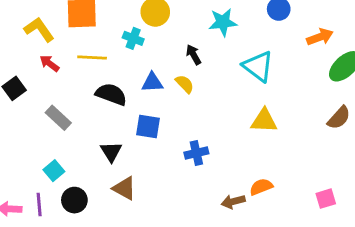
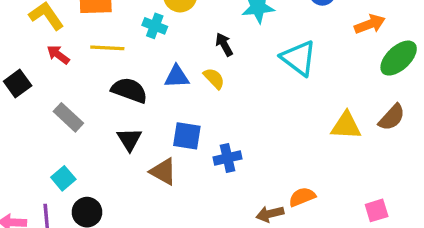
yellow triangle: (264, 121) -> (346, 126), moved
blue square: (148, 127) -> (187, 136), moved
black triangle: (111, 152) -> (129, 139), moved
brown triangle: (124, 188) -> (163, 172), moved

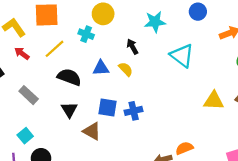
yellow line: (107, 48) -> (55, 49), turned -45
blue cross: (228, 158) -> (134, 111), moved

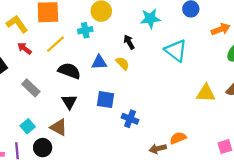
cyan cross: (86, 34) -> (85, 30), turned -32
blue cross: (134, 111) -> (130, 119), moved, turned 35
brown triangle: (92, 131) -> (59, 127), moved

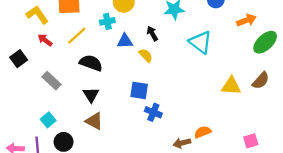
blue triangle: (99, 62) -> (125, 41), moved
blue square: (106, 100) -> (139, 90), moved
brown triangle: (59, 127) -> (94, 121), moved

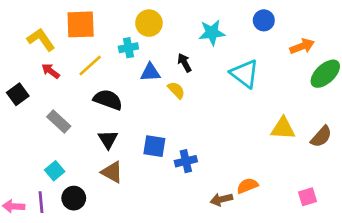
brown semicircle: (261, 81) -> (321, 137), moved
blue square: (139, 90) -> (154, 146), moved
blue cross: (153, 112) -> (186, 161), turned -35

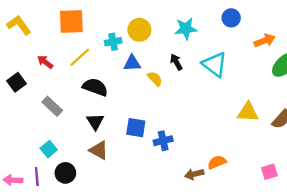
yellow circle: (149, 23) -> (139, 30), moved
yellow L-shape: (41, 39) -> (19, 25), moved
black arrow: (184, 63) -> (176, 62), moved

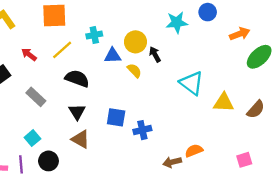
cyan star: (186, 29) -> (177, 22), moved
yellow circle: (139, 30) -> (135, 42), moved
cyan triangle: (214, 64) -> (192, 83), moved

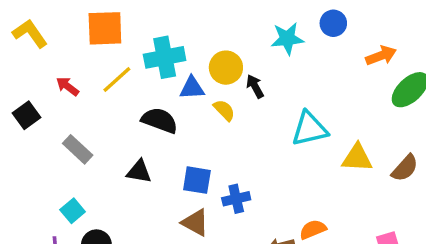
cyan cross: (94, 35) -> (165, 57), size x1.6
black semicircle: (77, 79) -> (159, 120), moved
cyan triangle: (192, 83) -> (309, 129), turned -50
black triangle: (77, 112) -> (139, 172), turned -48
brown triangle: (81, 139) -> (195, 223), moved

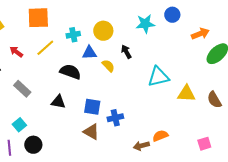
cyan cross: (165, 57) -> (73, 35), size x0.6
yellow circle: (226, 68) -> (103, 31), moved
brown semicircle: (405, 168) -> (214, 100), turned 108

